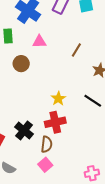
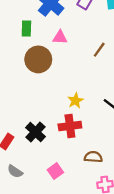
brown circle: (21, 64) -> (38, 59), size x1.5
brown semicircle: (47, 144) -> (93, 157), moved, turned -98

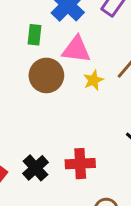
pink triangle: (60, 37) -> (76, 49), size x1.5
yellow star: (75, 101) -> (93, 80), moved

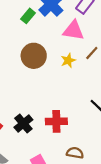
green rectangle: (34, 35) -> (28, 16), moved, turned 32
pink triangle: (76, 49) -> (73, 30), moved

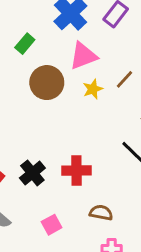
green rectangle: (28, 16) -> (25, 44), moved
pink triangle: (73, 30) -> (83, 56), moved, turned -30

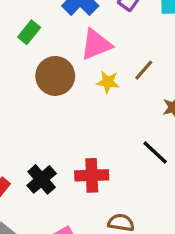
yellow star: (93, 89) -> (108, 82), turned 30

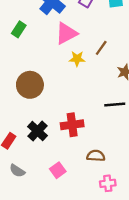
brown circle: (55, 76) -> (30, 85), moved
black line: (155, 152) -> (115, 104), turned -42

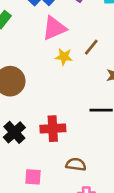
pink square: (58, 170) -> (33, 177), turned 35

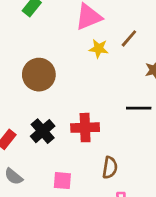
brown semicircle: (76, 164) -> (110, 168), turned 90

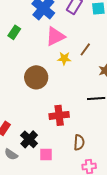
brown circle: (39, 75) -> (36, 77), moved
black cross: (43, 131) -> (29, 139), moved

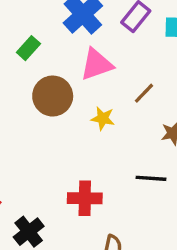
yellow star: (64, 58) -> (103, 118), moved
brown circle: (36, 77) -> (53, 96), moved

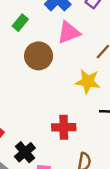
yellow star: (103, 118) -> (88, 81), moved, size x1.5

